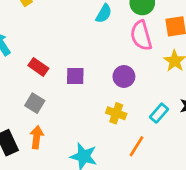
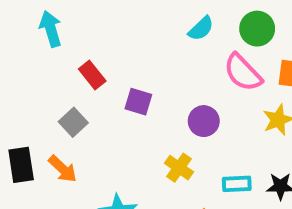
pink semicircle: (141, 36) -> (243, 73), turned -44
cyan rectangle: (159, 113) -> (237, 184), turned 30
orange arrow: (37, 137) -> (63, 169), turned 110

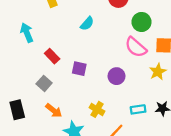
cyan semicircle: (201, 29) -> (87, 24), moved
yellow cross: (179, 168) -> (97, 109), moved
orange arrow: (63, 169) -> (54, 111), moved

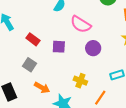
pink semicircle: (136, 47) -> (81, 24), moved

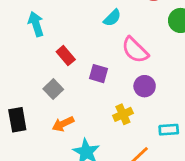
yellow cross: (80, 81) -> (123, 114), moved, turned 32
orange arrow: (42, 88) -> (63, 124), turned 112

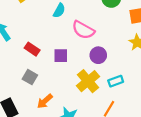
yellow cross: (123, 114) -> (88, 81), size x1.5
cyan rectangle: (169, 130) -> (116, 81), moved

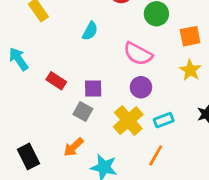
pink semicircle: (83, 30) -> (138, 54), moved
gray square: (30, 77) -> (83, 112), moved

